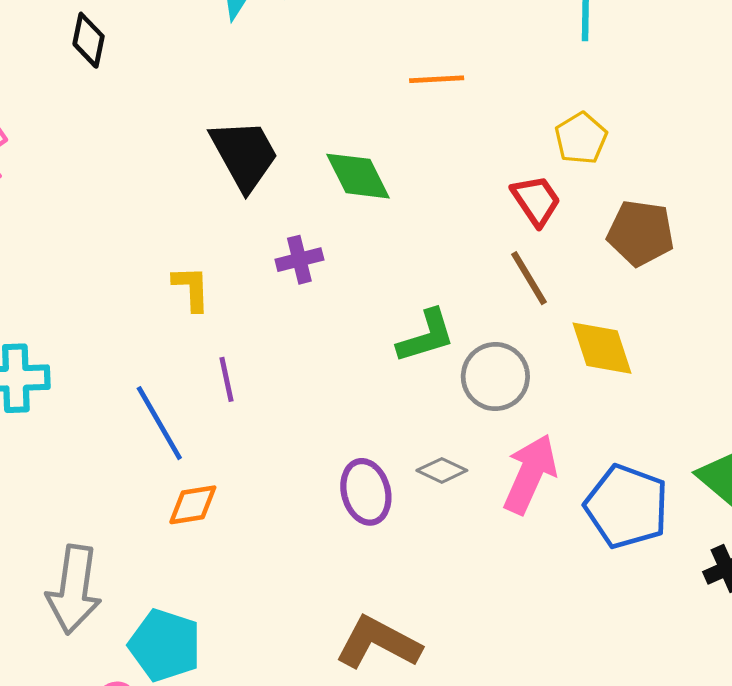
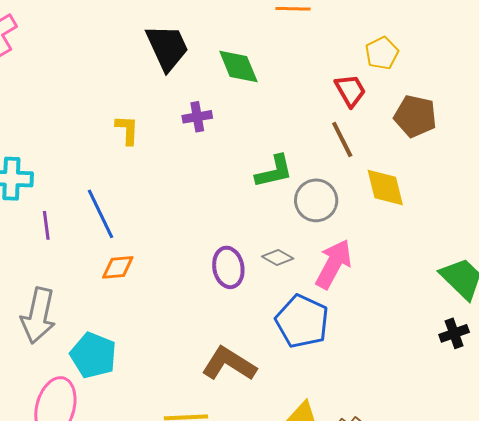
purple line: (226, 379) -> (46, 225), moved
blue pentagon: (627, 506) -> (302, 321), moved

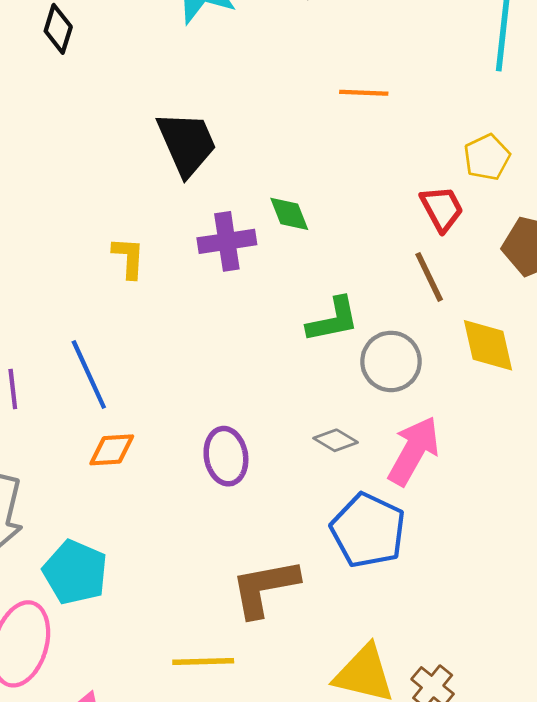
green diamond: (238, 66) -> (289, 214), moved, size x0.7
purple cross: (197, 117) -> (227, 241), size x1.4
purple ellipse: (228, 267) -> (226, 456), moved
brown L-shape: (229, 364) -> (265, 588), turned -44

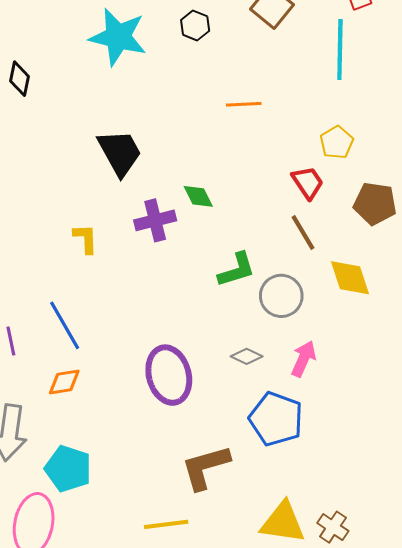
orange diamond: (112, 450) -> (64, 382), moved
pink arrow: (414, 451) -> (304, 359), size x0.7
purple ellipse: (226, 456) -> (169, 375), size x1.4

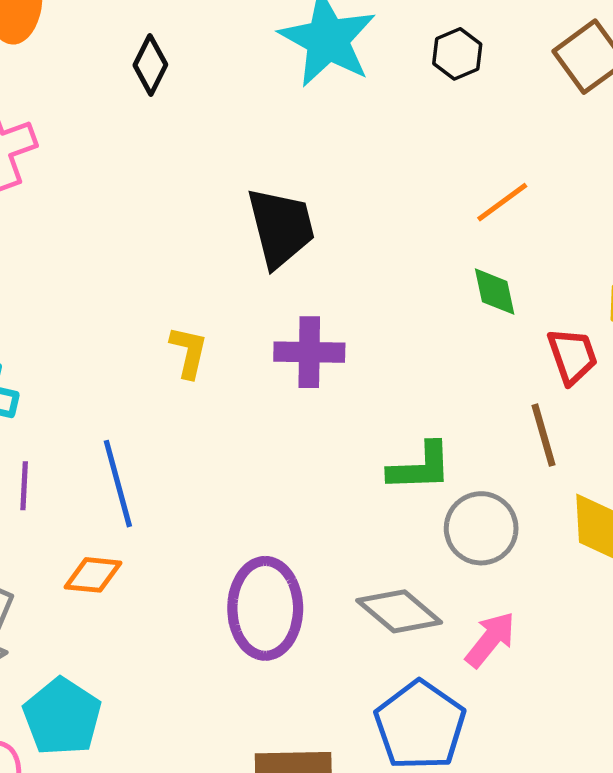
orange line: (244, 104) -> (502, 202), turned -48
green diamond: (198, 196) -> (495, 292), moved
gray diamond: (247, 356) -> (399, 611), size x1.6

